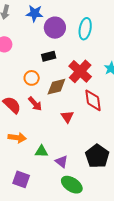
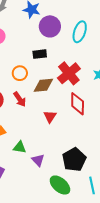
green ellipse: (72, 185) -> (60, 185), moved

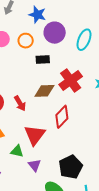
orange circle: (20, 73) -> (26, 41), moved
red diamond: (78, 104) -> (62, 117), moved, turned 40
red triangle: (50, 117) -> (35, 135), moved, size x1.6

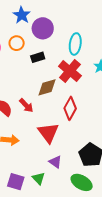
blue star: (37, 15) -> (22, 15), turned 30
cyan ellipse: (84, 40) -> (75, 44), moved
green triangle: (17, 151) -> (39, 178), moved, turned 48

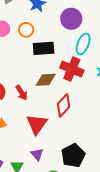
purple circle: (43, 28) -> (71, 19), moved
black rectangle: (38, 57) -> (44, 48), size x1.5
red cross: (70, 71) -> (72, 69), turned -30

